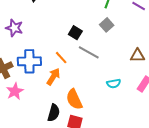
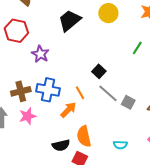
gray square: (107, 25) -> (128, 102), moved, turned -32
cyan semicircle: (114, 84) -> (120, 145), moved
black semicircle: (54, 113) -> (61, 145), turned 48

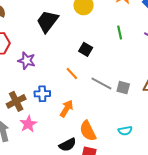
green line: (137, 48) -> (120, 33), turned -32
black square: (99, 71) -> (86, 49), moved
blue cross: (48, 90) -> (42, 94), size x0.7
orange line: (80, 93) -> (72, 73), moved

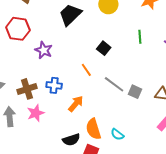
cyan semicircle: (125, 131) -> (117, 134), moved, turned 40

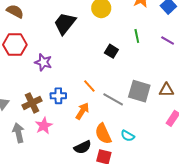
black square: (104, 48) -> (111, 51), moved
orange line: (86, 70) -> (89, 86), moved
gray line: (114, 84) -> (113, 99), moved
gray square: (135, 92) -> (139, 91), size x1.6

